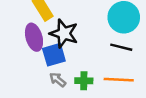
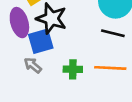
gray arrow: (58, 80) -> (33, 65), moved

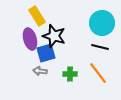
gray arrow: (33, 65) -> (40, 71), turned -32
orange line: (110, 68) -> (98, 73), turned 50

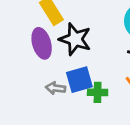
blue square: (46, 53) -> (79, 80), moved

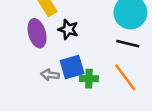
black star: (75, 39) -> (68, 29), size x0.7

